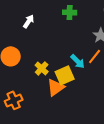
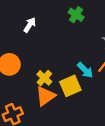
green cross: (70, 12) -> (76, 15), turned 32
orange triangle: (56, 87) -> (46, 96), moved

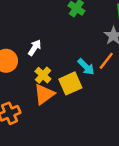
white arrow: (30, 25) -> (35, 48), moved

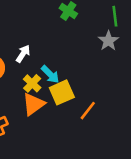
orange line: (106, 61) -> (88, 111), moved
cyan arrow: (86, 67) -> (50, 74), moved

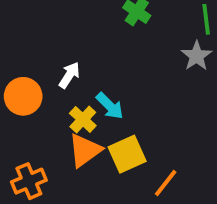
yellow square: (62, 92) -> (127, 154), moved
orange line: (88, 111) -> (166, 183), moved

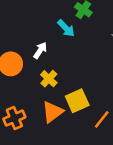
cyan arrow: (110, 106) -> (66, 28), moved
orange triangle: (85, 150) -> (53, 112), moved

